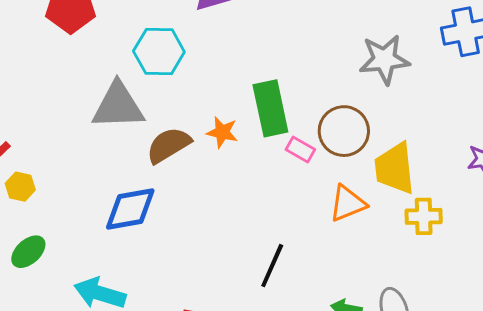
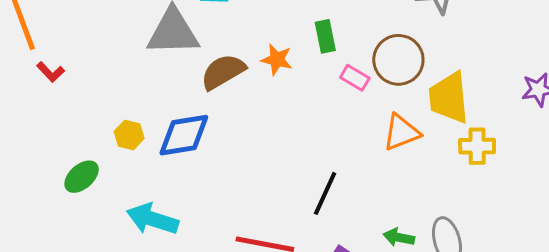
green rectangle: (270, 108) -> (325, 36), size x0.6
yellow hexagon: (20, 187) -> (129, 135), moved

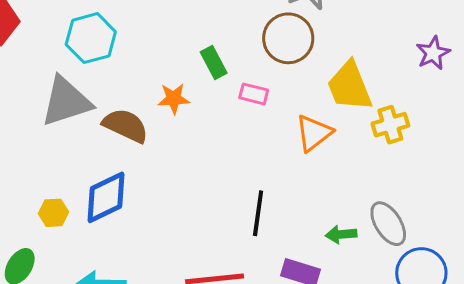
brown circle: (398, 60) -> (288, 38), moved
brown semicircle: (223, 72) -> (126, 126), turned 72

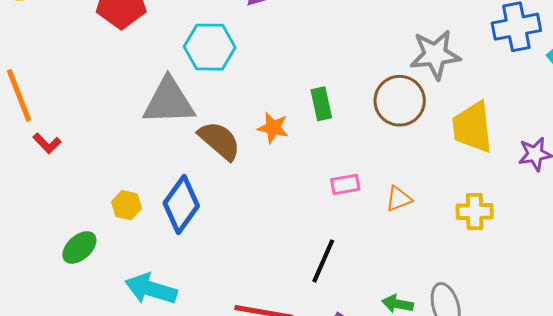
yellow trapezoid: (349, 86) -> (472, 127), moved
pink rectangle: (254, 94) -> (345, 184), moved, turned -40
orange triangle: (314, 133) -> (399, 199), size x0.7
blue diamond: (106, 197) -> (181, 205), turned -44

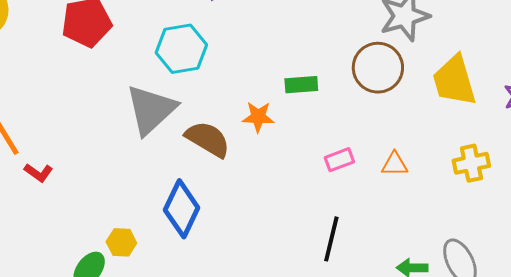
gray triangle: (169, 101) -> (151, 110), turned -30
green rectangle: (321, 104) -> (301, 85), turned -72
orange triangle: (399, 199) -> (394, 164), turned 32
yellow hexagon: (126, 205) -> (121, 242), moved

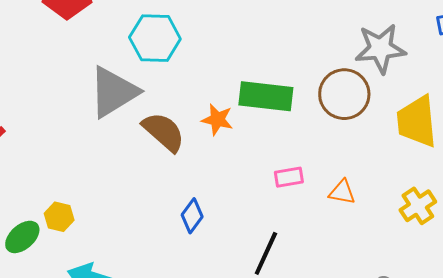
green rectangle: (301, 85) -> (266, 96), size x1.6
yellow cross: (471, 163) -> (418, 206), turned -33
blue diamond: (182, 209) -> (192, 216), moved, size x0.6

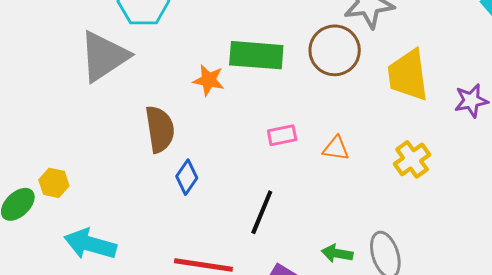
brown semicircle: (164, 132) -> (160, 129), moved, turned 42

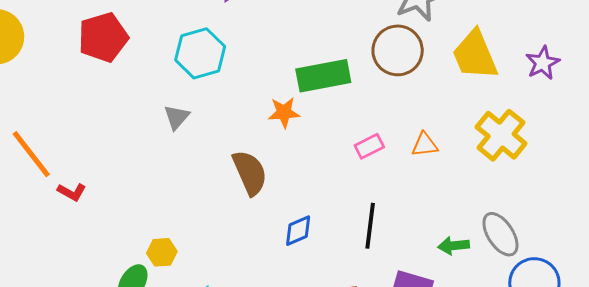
gray triangle: (104, 56) -> (177, 117), size x0.5
yellow cross: (412, 159) -> (501, 135), size x1.4
blue diamond: (187, 177) -> (298, 231), moved, turned 48

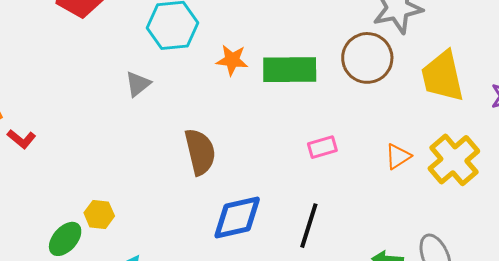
orange star: (284, 112) -> (232, 60), moved
orange triangle: (425, 145) -> (398, 156), moved, turned -36
blue diamond: (298, 231) -> (237, 217), size x1.6

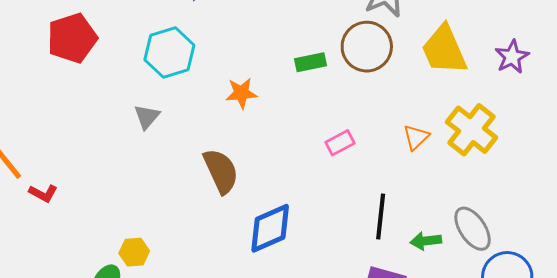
orange star: (232, 60) -> (241, 93), moved
green rectangle: (290, 70) -> (310, 62), moved, size x0.6
black line: (309, 226) -> (381, 216), moved

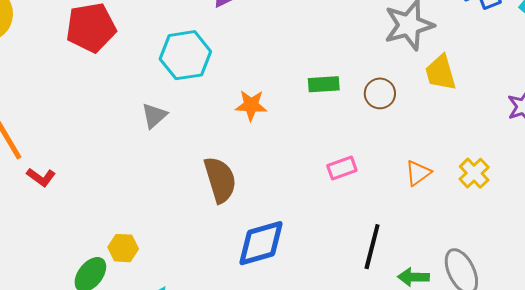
brown circle: (367, 47) -> (380, 93), moved, size x0.6
yellow trapezoid: (444, 50) -> (441, 73), moved, size x0.7
yellow cross: (472, 130) -> (474, 173), size x0.6

